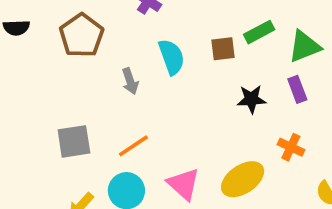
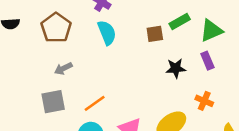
cyan semicircle: (172, 57) -> (107, 33), moved
gray arrow: (130, 81) -> (63, 69), moved, turned 84

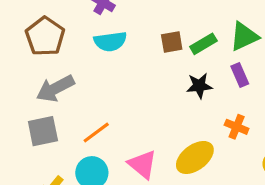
green rectangle: (180, 21) -> (203, 44), moved
cyan semicircle: (107, 33) -> (110, 42), turned 105
gray arrow: (63, 69) -> (55, 88), size x1.6

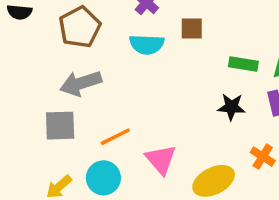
brown square: (172, 42) -> (192, 29), moved
green rectangle: (203, 44) -> (243, 64), turned 30
pink triangle: (142, 164) -> (161, 159), moved

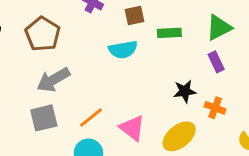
cyan semicircle: (147, 44) -> (123, 50), moved
green rectangle: (243, 64) -> (169, 33), moved
black star: (231, 107) -> (185, 91), moved

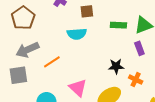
green rectangle: (169, 33) -> (118, 25), moved
orange line: (91, 117) -> (52, 62), moved

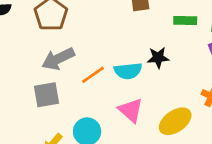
cyan semicircle: (77, 34) -> (128, 71), moved
black star: (116, 66) -> (158, 58), moved

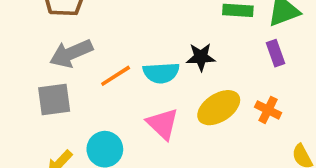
yellow ellipse: (175, 121) -> (219, 108), moved

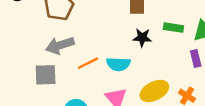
black star: (201, 57) -> (142, 38), moved

